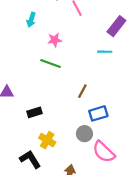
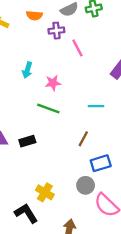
cyan arrow: (31, 20) -> (27, 70), moved
cyan line: (105, 52) -> (96, 106), moved
black rectangle: (34, 112) -> (27, 141), moved

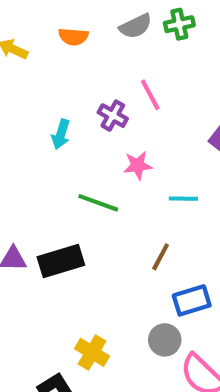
purple cross: (56, 31) -> (113, 116), moved, turned 35
pink star: (53, 83) -> (138, 165), moved
black rectangle: (27, 141) -> (61, 261), size x1.5

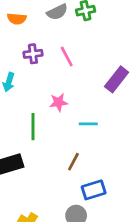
purple cross: (113, 116) -> (33, 54), moved, turned -36
green line: (98, 203) -> (33, 127), turned 70

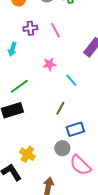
cyan line: (88, 124) -> (71, 80), turned 48
green line: (33, 127) -> (19, 86), moved, turned 54

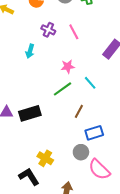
purple cross: (30, 28) -> (48, 30), turned 32
green line: (19, 86) -> (63, 89), moved

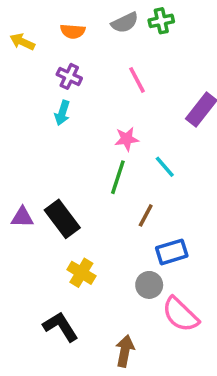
purple cross: (48, 30) -> (69, 76), moved
green line: (63, 89) -> (118, 177), turned -36
black rectangle: (30, 113) -> (62, 219), turned 70
yellow cross: (45, 158) -> (81, 273), moved

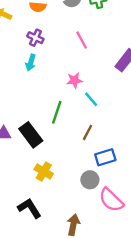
cyan line: (165, 167) -> (91, 99), moved
green line: (118, 177) -> (57, 112), moved

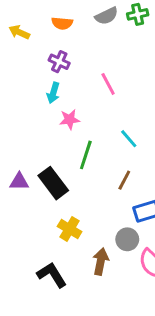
pink line: (82, 40) -> (108, 84), moved
pink star: (75, 80) -> (70, 119), moved
brown arrow: (73, 225) -> (101, 262), moved

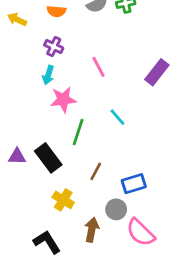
pink star: (70, 119) -> (63, 99), size x1.4
brown line: (124, 180) -> (96, 171), moved

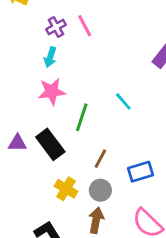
purple cross: (54, 47) -> (56, 27), turned 36
pink line: (98, 67) -> (85, 26), moved
pink star: (63, 99) -> (52, 91), moved
gray circle: (116, 209) -> (100, 190), moved

